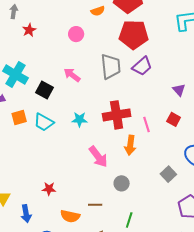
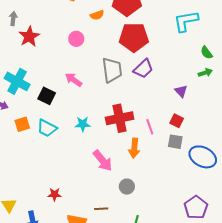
red star: (29, 30) -> (29, 36), size x1.5
gray square: (168, 174) -> (175, 142), moved, turned -35

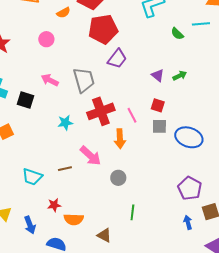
gray trapezoid: (112, 70) -> (84, 80), moved
green arrow: (205, 73) -> (180, 76), moved
cyan trapezoid: (47, 128) -> (32, 177), moved
red star: (55, 194) -> (54, 205), moved
brown line: (101, 209) -> (65, 169), moved

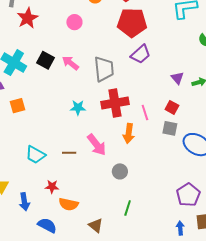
black square: (25, 100) -> (46, 60), moved

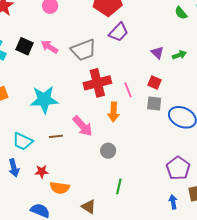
gray trapezoid: (104, 69) -> (83, 50), turned 80
cyan star: (78, 108) -> (44, 100), moved, size x1.8
blue arrow: (24, 202) -> (14, 168), moved

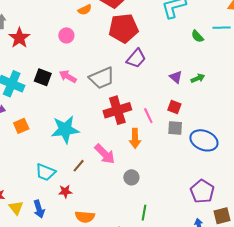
brown line: (56, 136) -> (79, 166), turned -40
blue arrow: (14, 168) -> (39, 209), moved
red star: (42, 172) -> (65, 191), moved

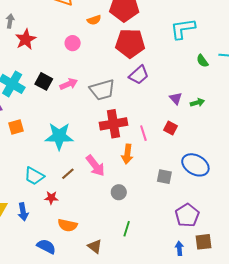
pink arrow: (68, 77) -> (69, 84), turned 120
gray square: (175, 128) -> (164, 177), moved

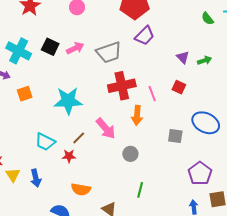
red star: (51, 198) -> (69, 156), moved

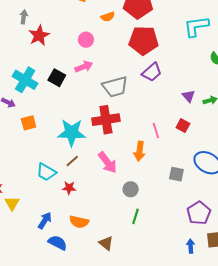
pink arrow: (75, 48) -> (84, 67), moved
red cross: (122, 86) -> (106, 120), moved
brown line: (79, 138) -> (72, 161), moved
blue arrow: (36, 178) -> (45, 221), moved, turned -138
green line: (140, 190) -> (136, 216), moved

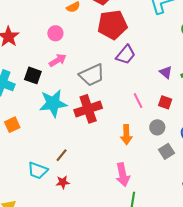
pink line: (156, 130) -> (138, 101), moved
cyan star: (72, 133) -> (53, 103), moved
pink arrow: (107, 162) -> (123, 175), moved, turned 35
gray square: (176, 174) -> (167, 151), turned -35
gray circle: (131, 189) -> (157, 127), moved

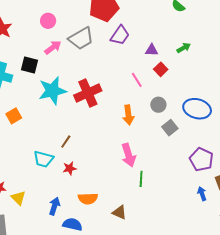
purple triangle: (166, 72) -> (152, 50), moved, turned -32
gray trapezoid: (92, 75) -> (81, 38), moved
red square: (165, 102) -> (161, 69), moved, turned 32

